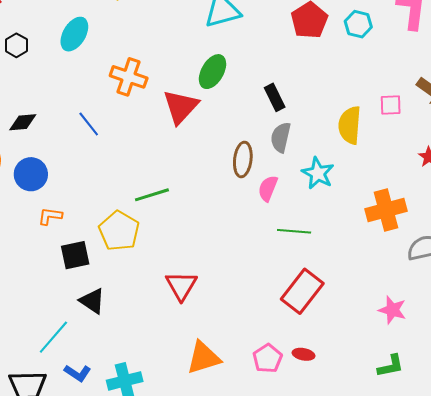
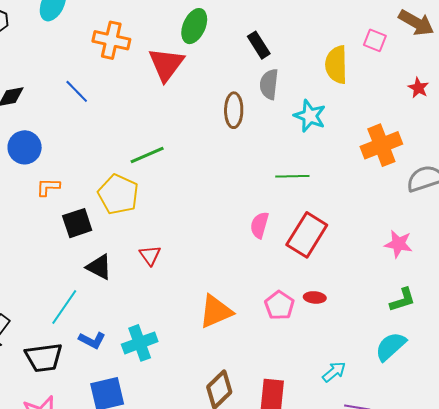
pink square: (391, 105) -> (375, 40), turned 30
pink semicircle: (268, 188) -> (259, 225), moved
red triangle: (181, 286) -> (150, 255), moved, size x0.7

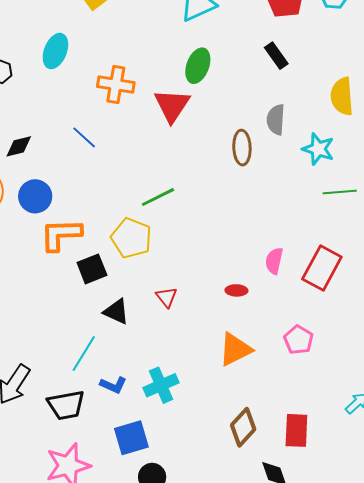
black rectangle: (259, 45) -> (276, 56), moved
green line: (292, 176) -> (340, 192), moved
orange L-shape: (48, 187) -> (61, 235), size x1.8
red ellipse: (315, 297) -> (236, 290), moved

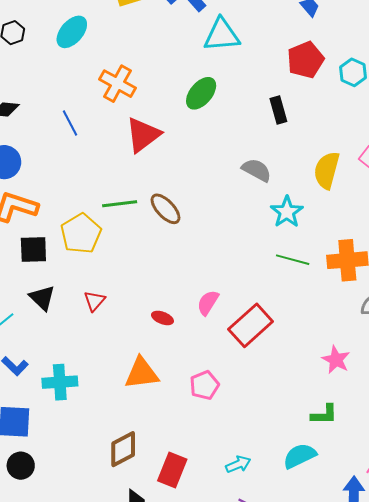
red triangle: (172, 106) -> (143, 135), moved
gray semicircle: (276, 120) -> (257, 170), turned 96
brown ellipse: (242, 148) -> (165, 209), moved, turned -60

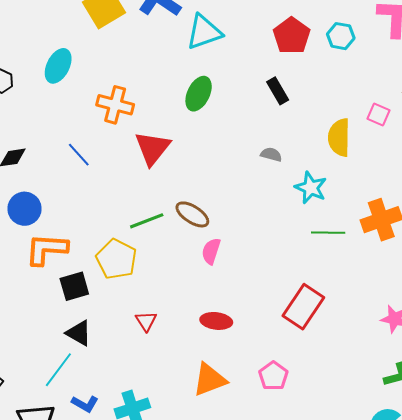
gray semicircle: (257, 170) -> (271, 154), size x0.7
black triangle: (42, 298) -> (79, 333), moved
pink semicircle: (208, 303) -> (211, 251), moved
red ellipse: (162, 318) -> (216, 321), size x1.4

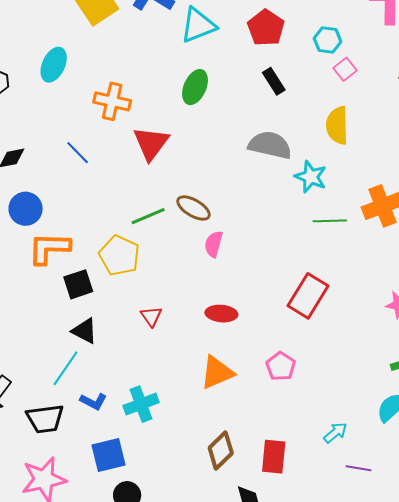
red pentagon: (292, 36) -> (266, 28), moved
cyan hexagon: (341, 36) -> (328, 40), moved
pink square: (379, 115) -> (345, 69), moved, turned 30
gray semicircle: (271, 154) -> (270, 145), size x2.0

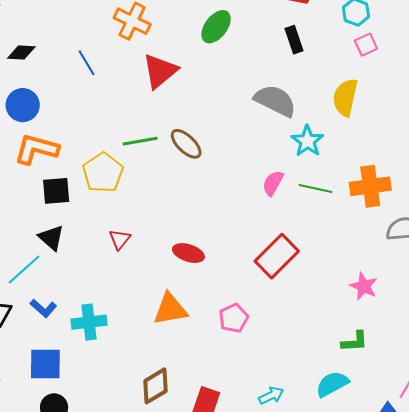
pink semicircle: (214, 244) -> (273, 183), moved

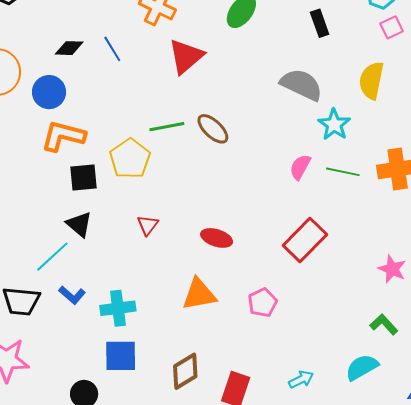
black diamond: (21, 52) -> (69, 48), moved
green L-shape: (355, 342) -> (384, 324), turned -128
blue square: (45, 364) -> (121, 356), moved

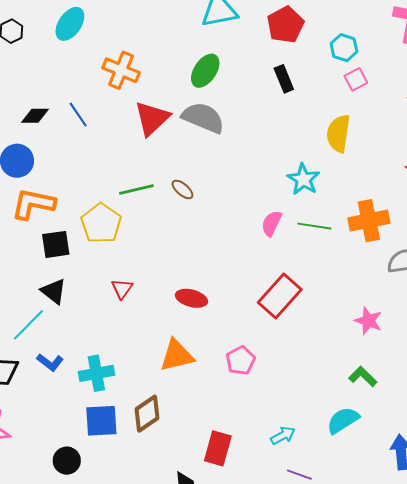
gray semicircle: (301, 85) -> (203, 118), moved
brown ellipse: (213, 129) -> (182, 189), size x0.7
brown diamond: (185, 371) -> (147, 414), moved

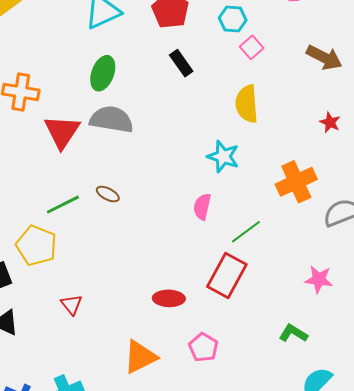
green line: (314, 226) -> (246, 232), moved, turned -32
red ellipse: (191, 298) -> (169, 298), moved
green L-shape: (363, 376) -> (293, 333), moved

